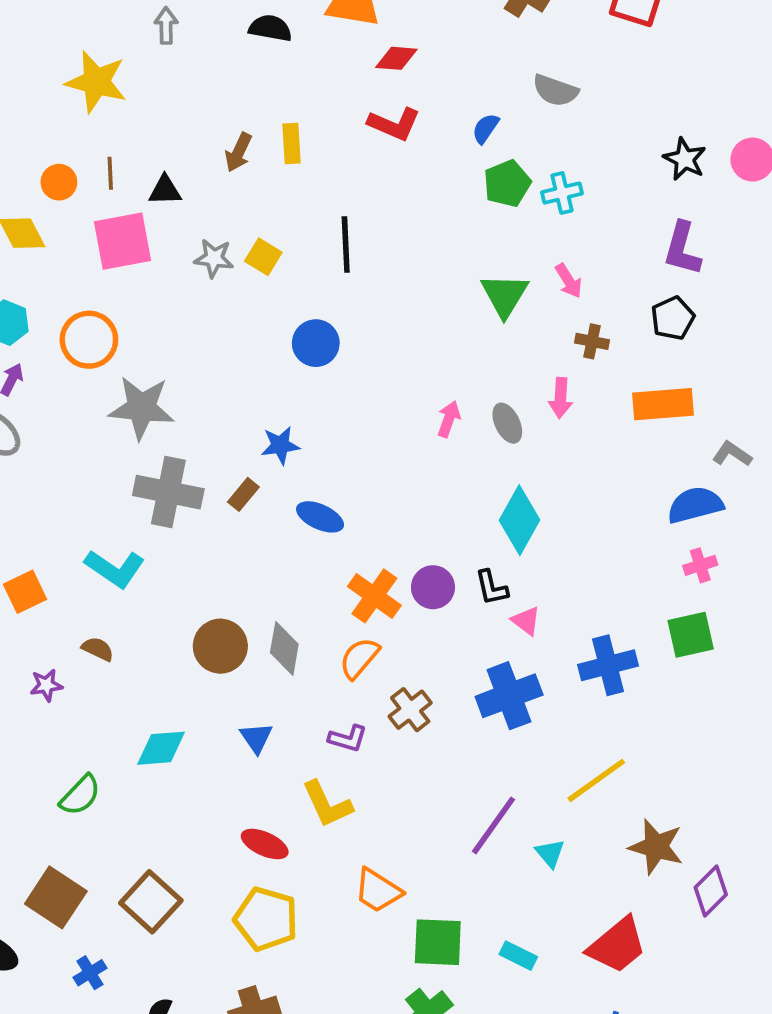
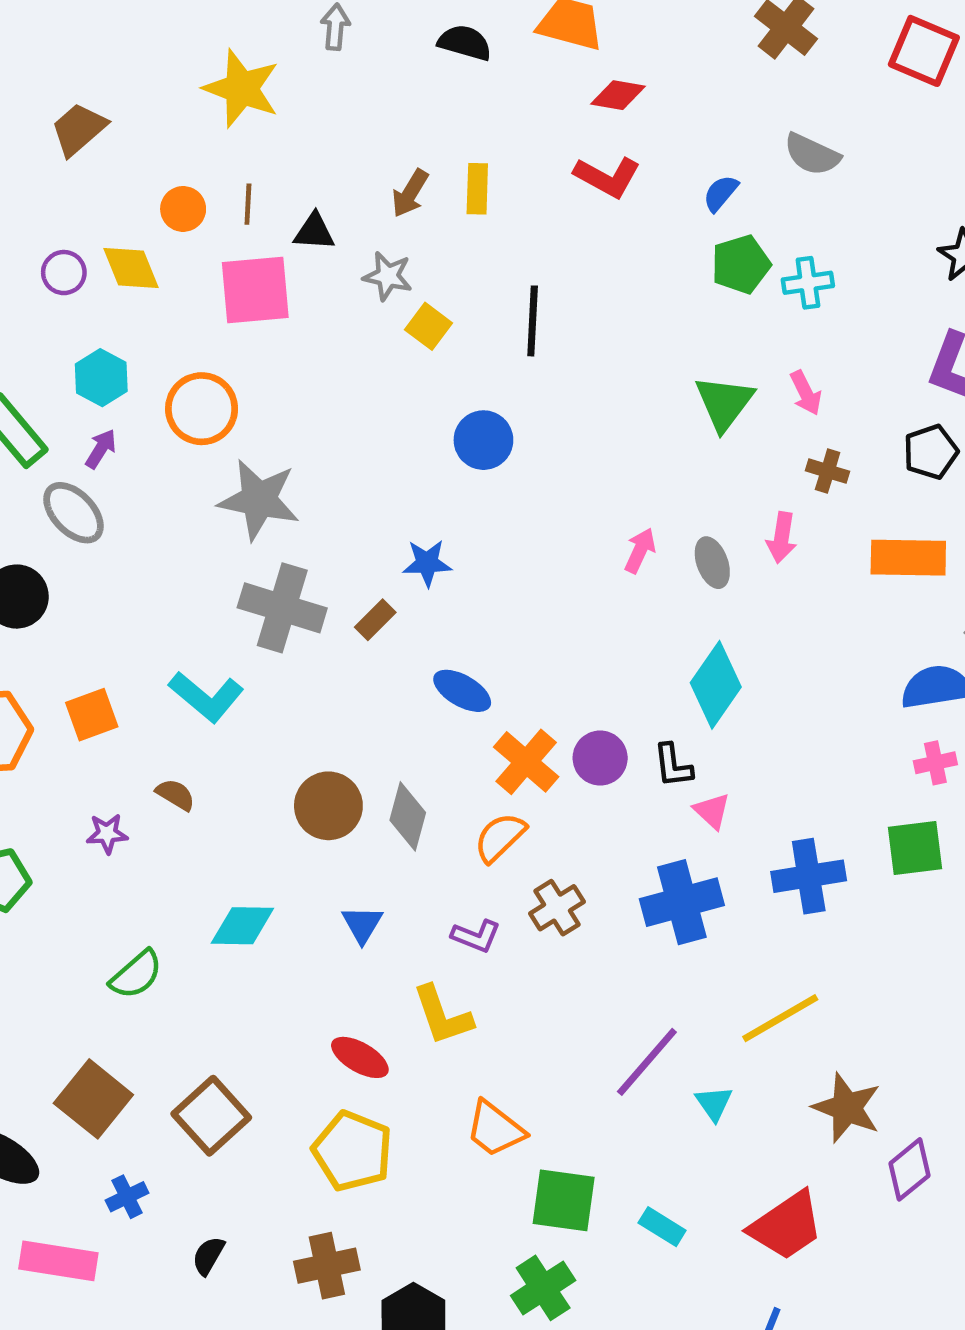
gray star: (214, 258) -> (388, 276), moved
blue ellipse: (320, 517) -> (462, 691), moved

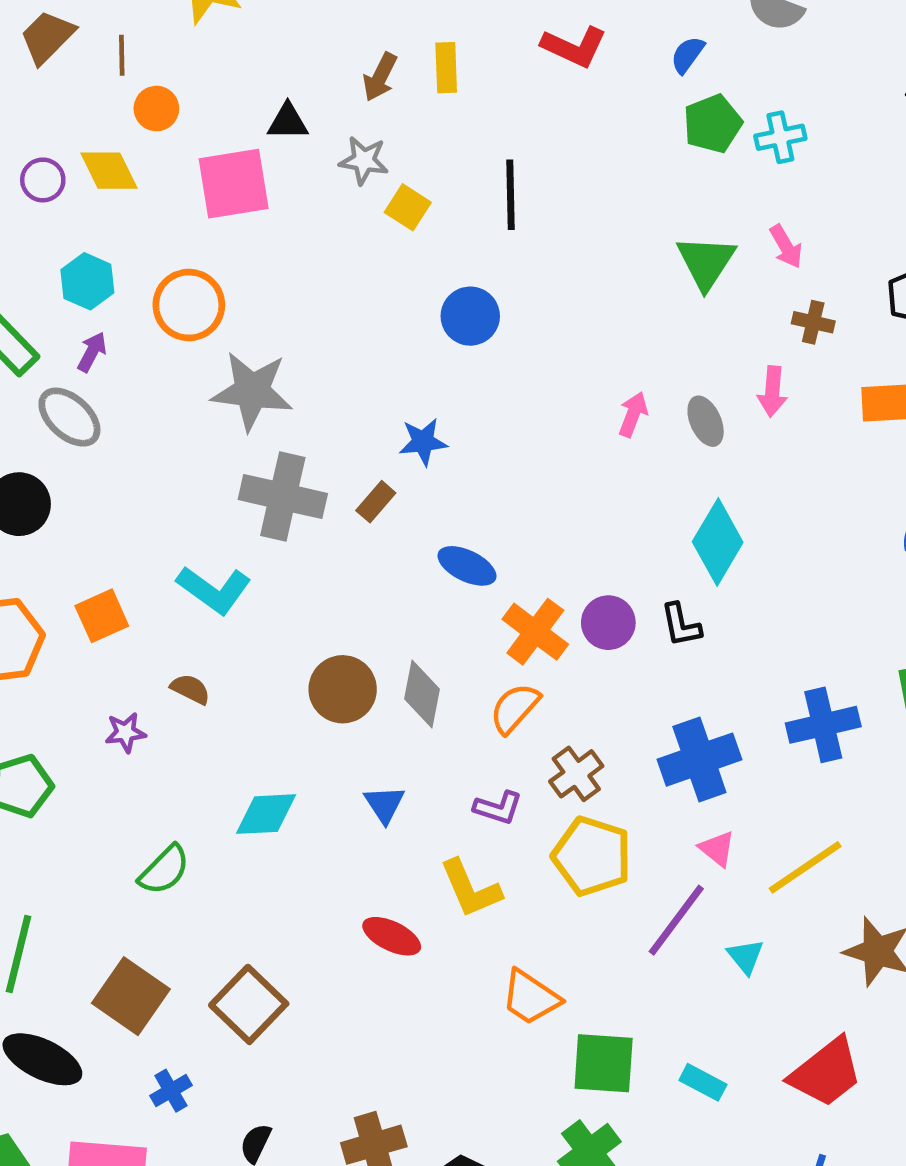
brown line: (248, 204) -> (122, 55), moved
pink triangle: (712, 811) -> (717, 849), moved
yellow pentagon: (353, 1151) -> (592, 856), moved

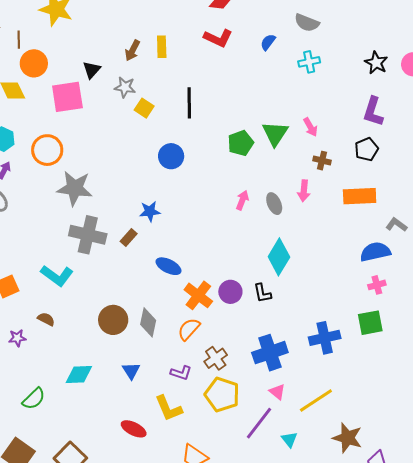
orange circle: (156, 109) -> (34, 63), size x1.4
black triangle: (288, 122) -> (92, 70), turned -48
green pentagon: (713, 124) -> (241, 143), moved
cyan cross: (780, 137) -> (309, 62), moved

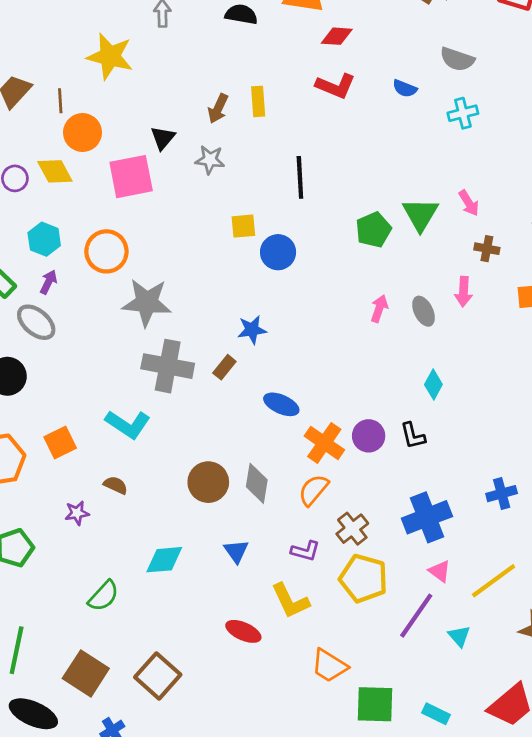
blue semicircle: (268, 42) -> (405, 88), turned -102
yellow square: (144, 108) -> (243, 226), moved, turned -36
cyan diamond: (279, 257) -> (433, 384), size x0.6
blue cross: (325, 338) -> (502, 494), size x0.7

